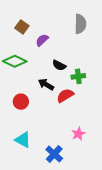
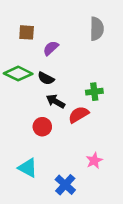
brown square: (22, 27) -> (27, 32), turned -32
black semicircle: (59, 65) -> (46, 78), moved
red circle: (21, 102) -> (42, 127), moved

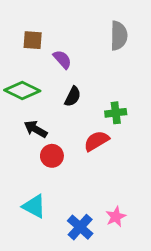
purple semicircle: (51, 48) -> (62, 59), turned 91
black semicircle: (46, 78) -> (73, 96), moved, turned -91
black arrow: (56, 101) -> (36, 129), moved
pink star: (94, 161) -> (116, 217), moved

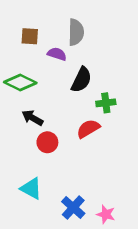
gray semicircle: (119, 36) -> (76, 32), moved
purple semicircle: (62, 59) -> (57, 54), turned -30
black semicircle: (73, 96) -> (81, 80), moved, size x1.4
pink star: (116, 217) -> (106, 214), moved, turned -30

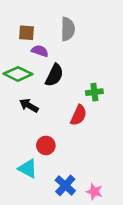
purple semicircle: (57, 54) -> (40, 51), moved
black semicircle: (81, 80) -> (54, 75), moved
red semicircle: (88, 129) -> (79, 115), turned 145
red circle: (47, 142) -> (46, 145), moved

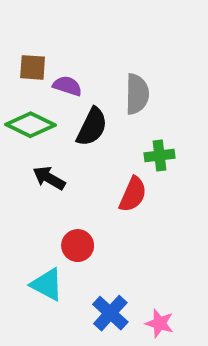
gray semicircle: (68, 29) -> (137, 94), moved
brown square: (26, 33) -> (33, 67), moved

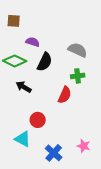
brown square: (33, 67) -> (14, 21), moved
gray semicircle: (137, 94) -> (78, 50), moved, turned -66
pink star: (159, 323) -> (84, 146), moved

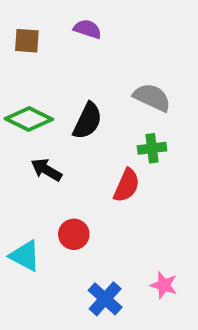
purple semicircle: (33, 42) -> (87, 29), moved
cyan triangle: (23, 139) -> (25, 256), moved

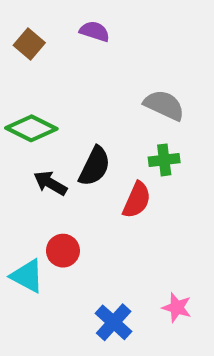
brown square: (27, 41) -> (29, 44), turned 36
black semicircle: (87, 121) -> (95, 166), moved
red circle: (74, 234) -> (63, 251), moved

